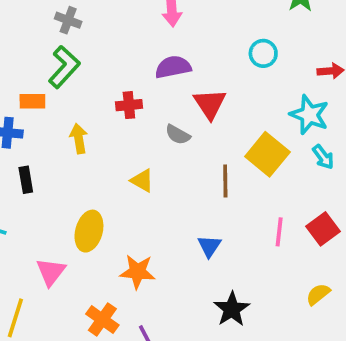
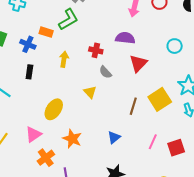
gray semicircle: (178, 135) -> (105, 72), moved
pink triangle: (51, 272) -> (33, 134), moved

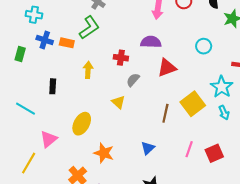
blue cross: (28, 44) -> (45, 40), moved
red triangle: (138, 63) -> (167, 68), turned 30
gray semicircle: (105, 72) -> (133, 80), turned 88
pink triangle: (33, 134) -> (49, 139), moved

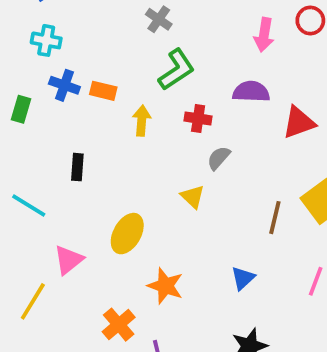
green L-shape: (89, 28) -> (176, 70), moved
red triangle: (167, 68) -> (299, 122), moved
yellow arrow: (88, 70) -> (142, 121), moved

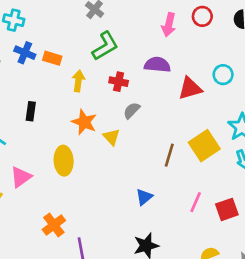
yellow ellipse: (127, 234) -> (64, 161), turned -36
orange star: (165, 286) -> (84, 122), moved

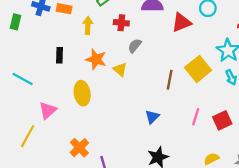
black rectangle: (31, 111) -> (60, 55), moved

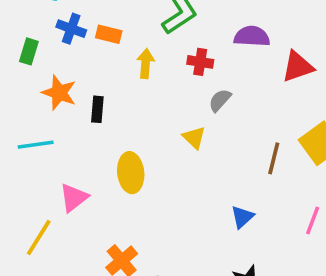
orange star: (96, 59) -> (59, 93), moved
cyan line: (23, 79) -> (36, 145), turned -40

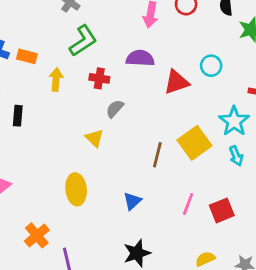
yellow ellipse: (131, 173) -> (76, 189), moved

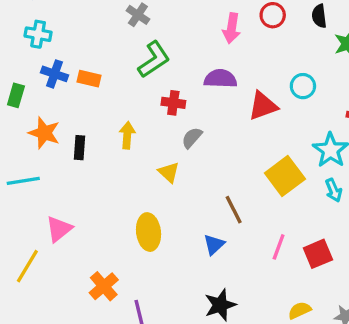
yellow arrow: (56, 80) -> (127, 135), moved
brown line: (157, 155) -> (234, 210), moved, turned -40

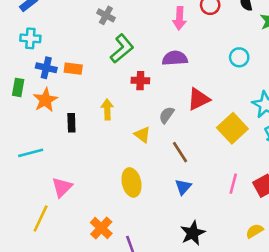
red triangle: (263, 106) -> (199, 99), moved
orange star: (44, 133) -> (45, 100), moved, turned 30
gray semicircle: (192, 138) -> (167, 115), moved
brown line: (234, 210) -> (180, 152), moved

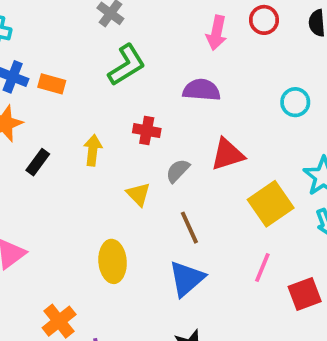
red cross: (140, 81) -> (147, 131), moved
black rectangle: (71, 123) -> (38, 162), turned 30
pink line: (233, 184) -> (262, 268), moved
blue triangle: (183, 187) -> (187, 279), size x1.5

